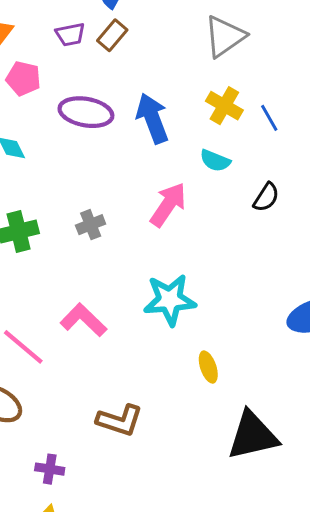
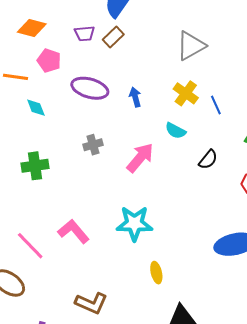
blue arrow: (152, 118) -> (135, 97), size x0.6
gray cross: (91, 225) -> (93, 145), moved

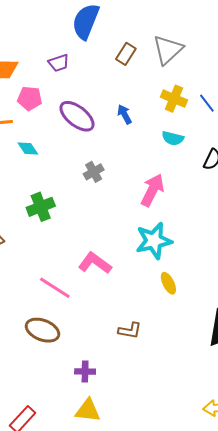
brown rectangle: (113, 37) -> (126, 54), moved
purple ellipse: (90, 88) -> (77, 116), turned 36
pink arrow: (140, 158) -> (152, 190), moved
yellow ellipse: (156, 273) -> (168, 283), moved
brown L-shape: (91, 303) -> (130, 331), size x0.7

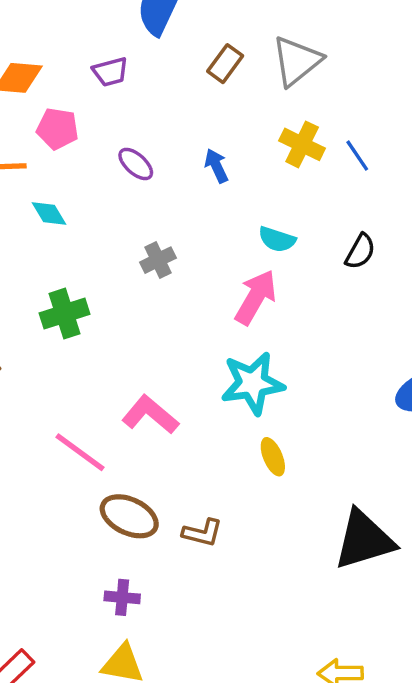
purple ellipse: (77, 116) -> (136, 164), size x0.6
cyan semicircle: (173, 138) -> (277, 239), moved
brown ellipse: (43, 330) -> (129, 516), moved

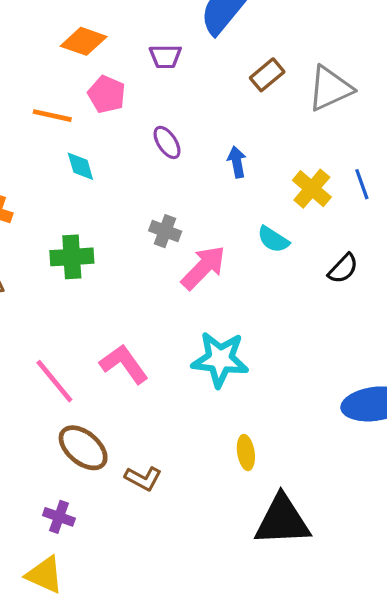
yellow cross: (302, 144) -> (312, 189), moved
gray cross: (158, 260) -> (165, 231), turned 32
pink arrow: (256, 297) -> (203, 268), moved
yellow ellipse: (273, 457) -> (246, 453), moved

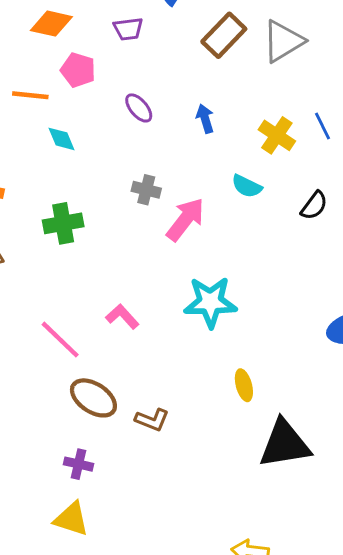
brown rectangle: (267, 75) -> (224, 35), size x1.4
pink L-shape: (124, 364) -> (122, 317), size x0.7

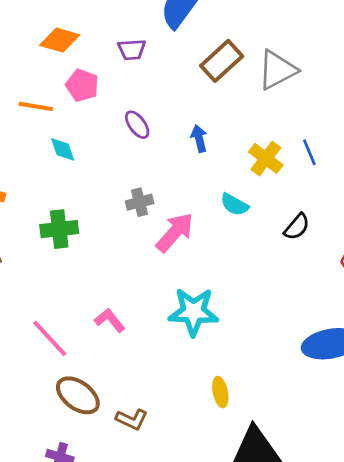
gray cross: (146, 190) -> (140, 202), turned -32

